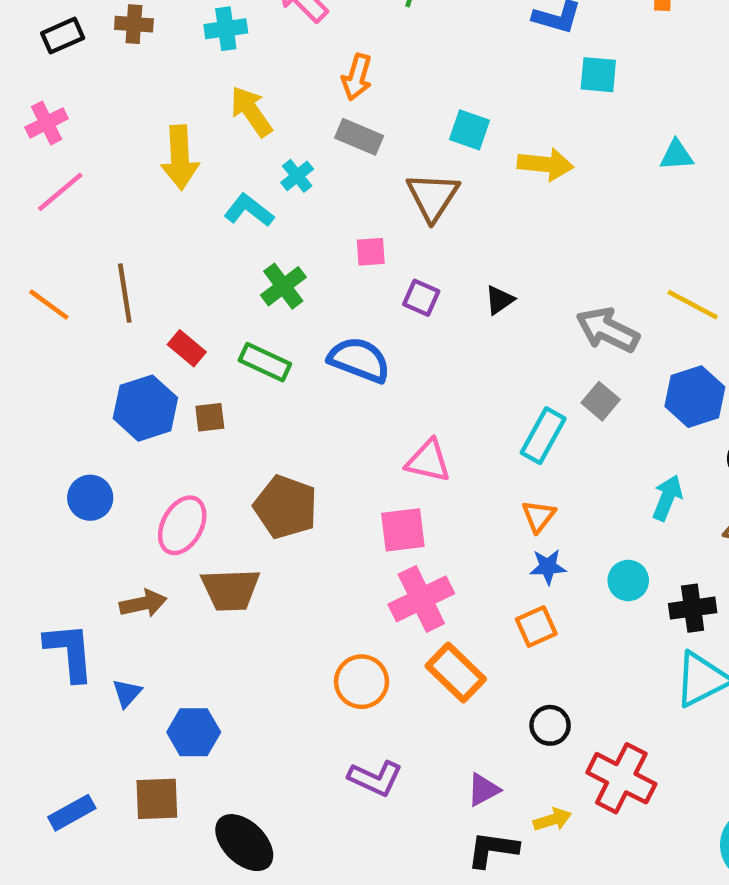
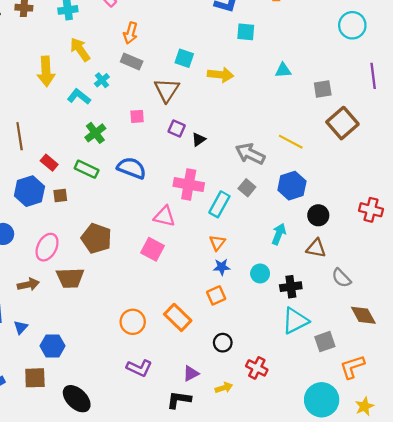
purple square: (421, 298) -> (177, 129), moved
pink square: (403, 530) -> (152, 249), turned 35
pink cross: (421, 599) -> (189, 185), moved, turned 36
red cross: (621, 778) -> (257, 368), size x0.7
black L-shape: (493, 849) -> (179, 400), moved

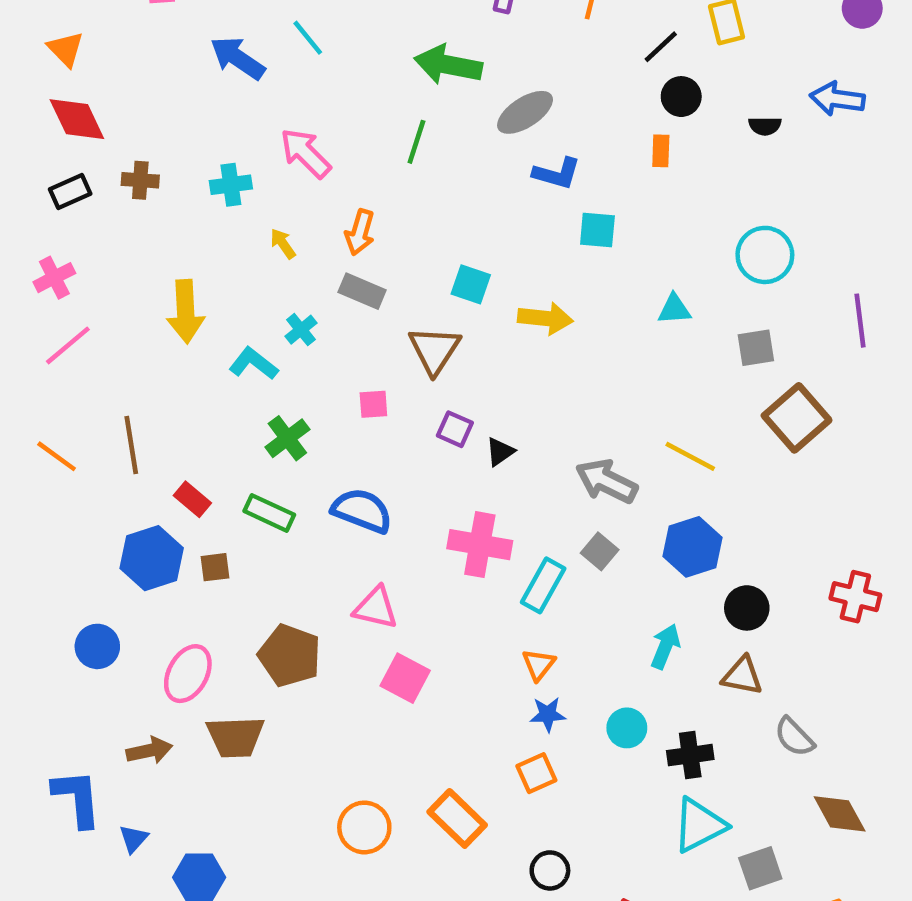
cyan circle: (352, 25) -> (765, 255), moved
yellow arrow: (80, 49) -> (283, 244), moved, size x0.6
pink triangle: (165, 216) -> (376, 608), moved

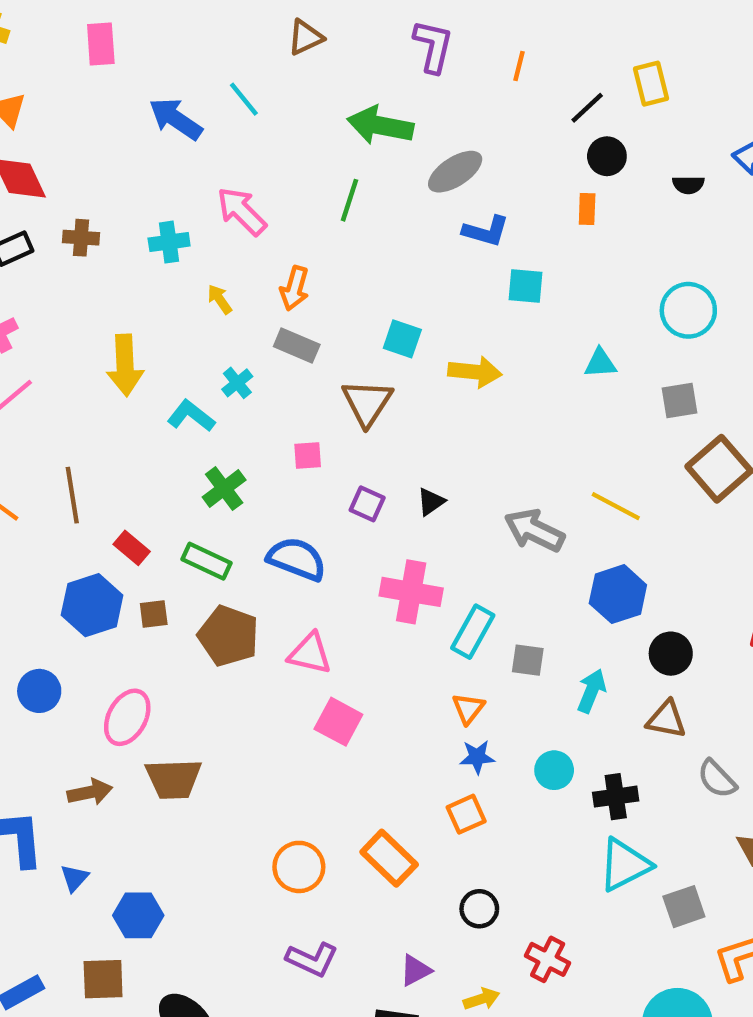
purple square: (455, 429) -> (367, 504), moved
gray square: (600, 551) -> (528, 660), moved, turned -32
brown pentagon: (290, 655) -> (228, 636), moved

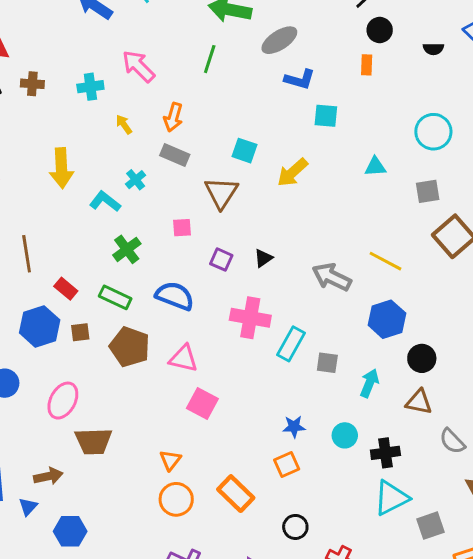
yellow arrow: (475, 372) -> (292, 172), turned 132
orange triangle: (468, 709) -> (170, 460), moved
brown arrow: (90, 792) -> (48, 476), moved

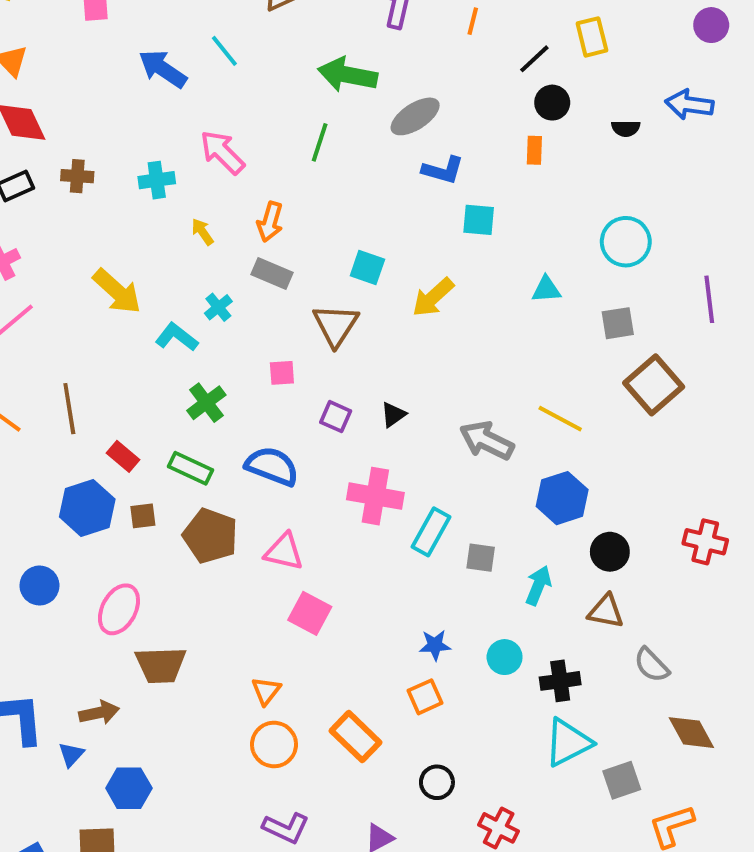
yellow arrow: (61, 168) -> (117, 291), turned -45

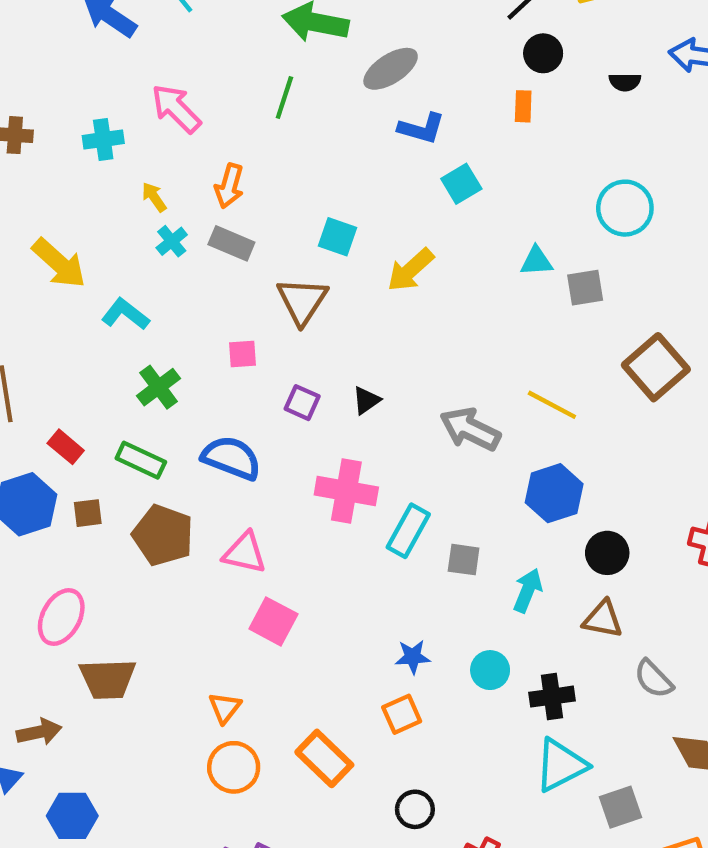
cyan square: (479, 220) -> (461, 184), turned -36
cyan cross: (218, 307) -> (172, 241), moved
gray square: (618, 323) -> (585, 288), moved

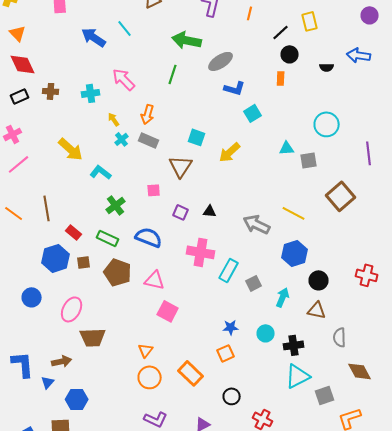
black triangle: (366, 400) -> (210, 211), turned 40
gray square: (464, 560) -> (254, 283), turned -35
gray semicircle: (654, 679) -> (340, 337), turned 42

